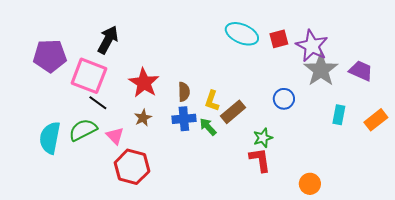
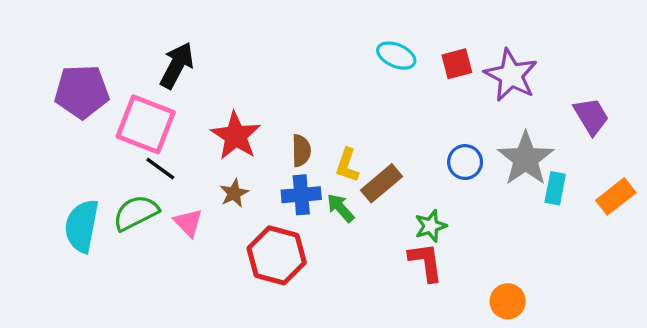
cyan ellipse: (242, 34) -> (396, 56), size x0.7
gray star: (321, 70) -> (526, 159), moved
purple trapezoid: (361, 71) -> (591, 116), turned 35
red hexagon: (132, 167) -> (277, 255), moved

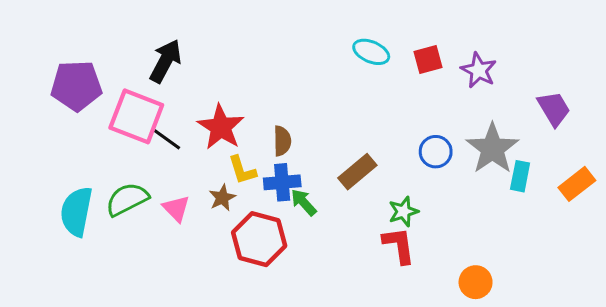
purple star: (511, 75) -> (479, 70), size x0.7
yellow L-shape: (347, 165) -> (242, 170), moved, turned -36
black line: (160, 169) -> (167, 139), moved
brown star: (234, 193) -> (222, 198), moved
green arrow: (341, 208) -> (304, 202), moved

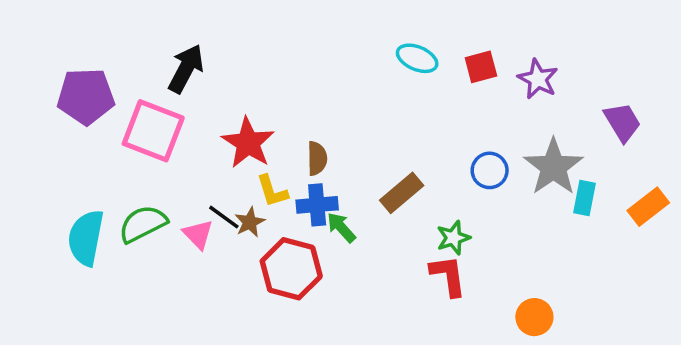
black line: (167, 139) -> (224, 217), moved

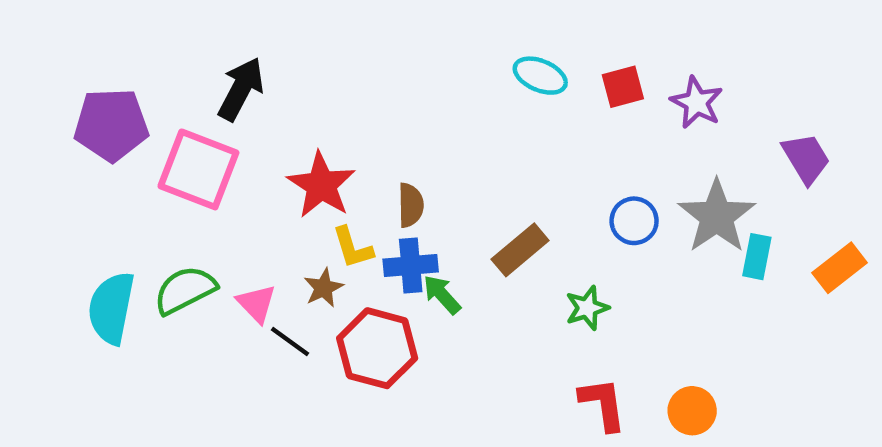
black line: (224, 217) -> (290, 341), moved
red L-shape: (448, 276) -> (603, 404), moved

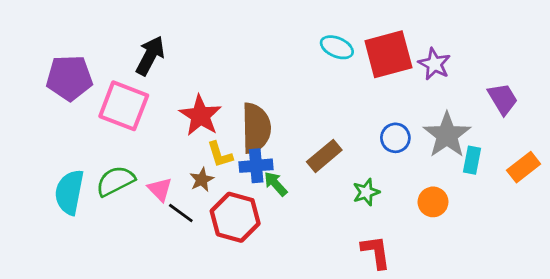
red square: (623, 87) -> (388, 54), size x1.8
brown semicircle: (411, 205) -> (256, 128), size x1.8
orange circle: (692, 411) -> (433, 202), moved

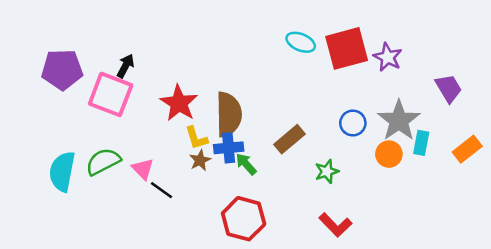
black arrow: (150, 56) -> (125, 66), moved, size x0.7
brown star: (202, 180) -> (200, 160), moved
orange circle: (433, 202) -> (389, 154), moved
red hexagon: (235, 217) -> (244, 219), moved
red L-shape: (376, 252) -> (335, 225), turned 144

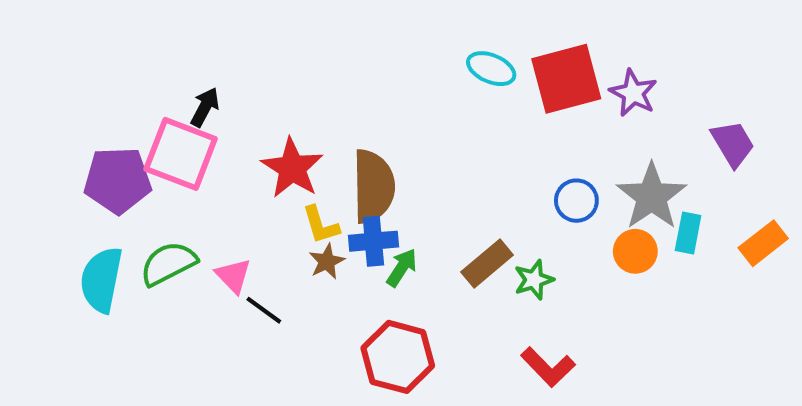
purple pentagon: (62, 70) -> (118, 180), moved
brown rectangle: (289, 139) -> (487, 263), moved
green arrow: (246, 164) -> (402, 268), turned 75

